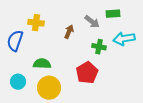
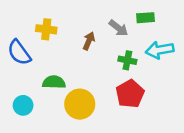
blue semicircle: (15, 41) -> (19, 53), turned -55
red pentagon: (87, 73) -> (130, 94), moved
yellow circle: (49, 88) -> (80, 104), moved

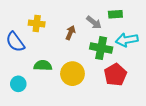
green cross: (127, 60) -> (101, 48), size x1.5
red pentagon: (130, 94) -> (115, 75), moved
yellow circle: (80, 104) -> (72, 74), moved

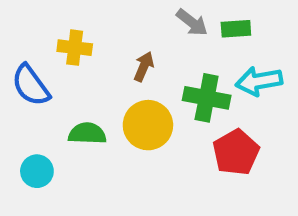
gray arrow: (94, 22) -> (192, 22), moved
yellow circle: (72, 74) -> (148, 125), moved

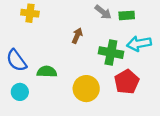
yellow cross: (75, 48) -> (30, 13), moved
blue semicircle: (31, 85) -> (16, 60), moved
yellow circle: (148, 125) -> (86, 89), moved

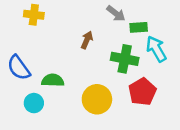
green rectangle: (127, 15) -> (139, 27), moved
cyan arrow: (139, 44) -> (156, 49), turned 70
cyan circle: (20, 92) -> (34, 103), moved

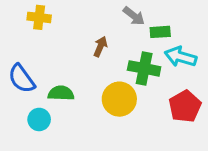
cyan arrow: (156, 49) -> (181, 57), turned -44
red pentagon: (142, 92) -> (185, 106), moved
yellow circle: (97, 99) -> (119, 99), moved

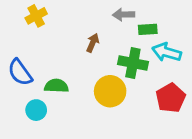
gray arrow: (134, 16) -> (124, 15), turned 140
yellow cross: (39, 17) -> (36, 16), turned -35

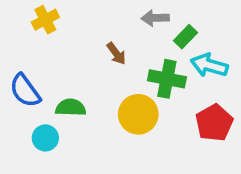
green rectangle: (148, 29) -> (186, 37), turned -42
brown arrow: (93, 43) -> (116, 53), turned 120

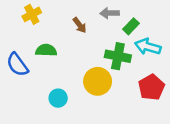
brown arrow: (116, 53) -> (80, 25), moved
green semicircle: (71, 108) -> (46, 50), moved
cyan circle: (45, 138) -> (58, 98), moved

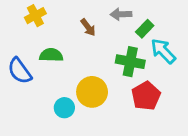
cyan arrow: (148, 47) -> (163, 51), turned 30
yellow circle: (98, 81) -> (92, 92), moved
red pentagon: (151, 87) -> (146, 96), moved

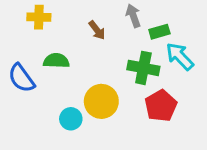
gray arrow: (121, 14) -> (133, 16), turned 72
yellow cross: (35, 16) -> (39, 17), turned 30
green rectangle: (145, 29) -> (159, 32), turned 30

